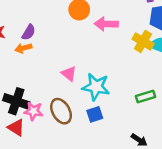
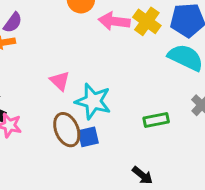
yellow cross: (143, 41) -> (147, 21), moved
brown ellipse: (61, 111) -> (67, 130), moved

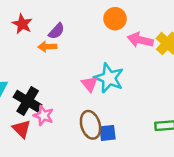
cyan star: (93, 101) -> (109, 78), moved

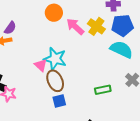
pink arrow: (140, 40) -> (75, 27), turned 36
brown ellipse: (90, 125) -> (55, 81), moved

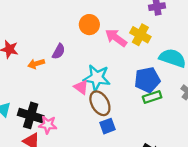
blue pentagon: (122, 25) -> (147, 80), moved
purple semicircle: (10, 28) -> (59, 51), moved
green rectangle: (103, 90) -> (152, 97), moved

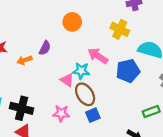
pink arrow: (116, 38) -> (98, 56), moved
cyan star: (97, 78) -> (81, 71), size x0.7
green rectangle: (152, 97) -> (151, 112), moved
pink star: (48, 125) -> (61, 113), moved

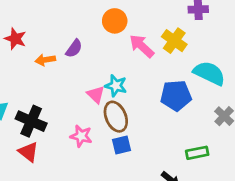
pink arrow: (98, 56) -> (142, 46), moved

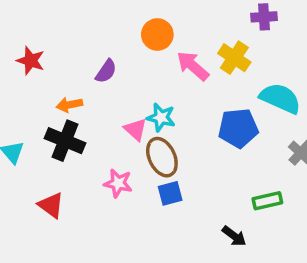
orange arrow: (45, 60) -> (69, 105), moved
black cross: (31, 121) -> (65, 141), moved

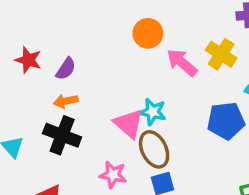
purple semicircle: (106, 71) -> (66, 69), moved
pink triangle: (136, 130) -> (129, 124), size x1.4

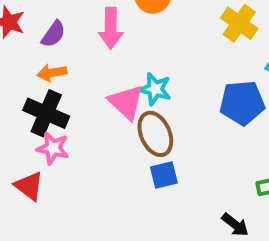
pink arrow: (182, 63) -> (111, 28), moved, turned -132
pink star: (113, 175) -> (53, 148), moved

